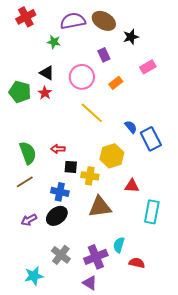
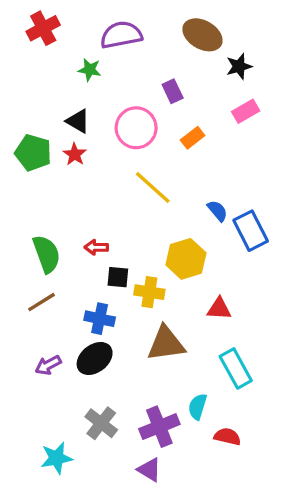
brown ellipse: (104, 21) -> (202, 35), moved
black star: (131, 37) -> (239, 66), moved
cyan rectangle: (152, 212) -> (236, 368), moved, turned -40

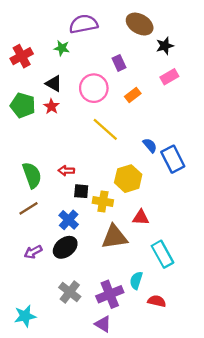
red cross: (43, 28) -> (22, 56), moved
red triangle: (219, 309) -> (141, 218), moved
blue cross: (100, 319) -> (69, 220), turned 30
cyan star: (56, 458) -> (25, 316), moved

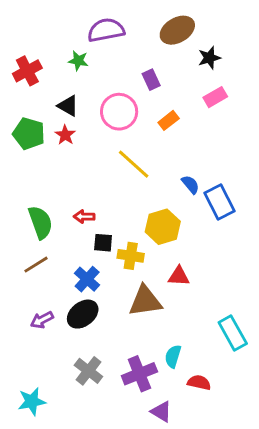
brown ellipse: (140, 24) -> (177, 30), turned -60
cyan rectangle: (162, 254) -> (233, 333), moved
purple triangle: (103, 324) -> (161, 412), moved

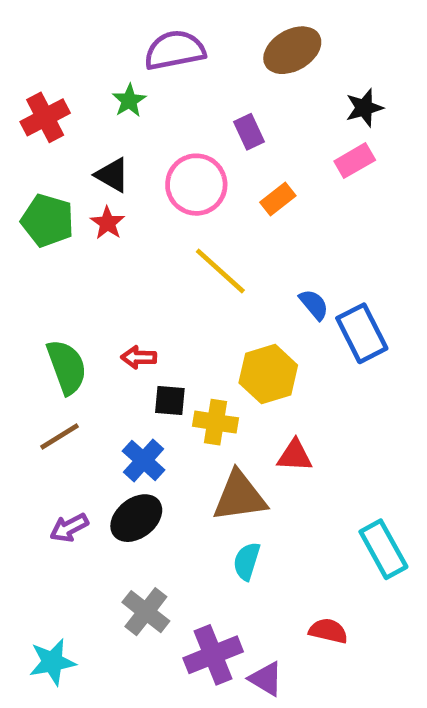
black star: (209, 58) -> (364, 108), moved
green star: (78, 61) -> (129, 101), turned 30
cyan semicircle: (173, 356) -> (247, 561), moved
purple cross: (139, 374) -> (213, 655), moved

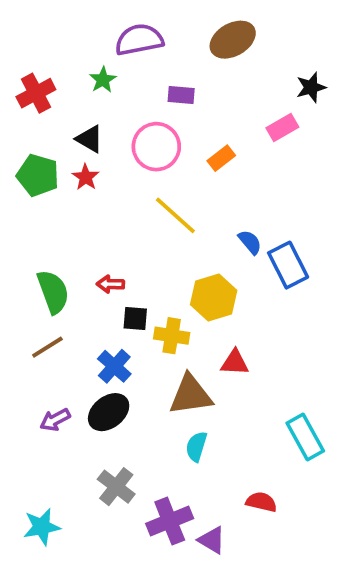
black star: (364, 108) -> (311, 87), moved
purple rectangle: (249, 132) -> (181, 95), moved, turned -60

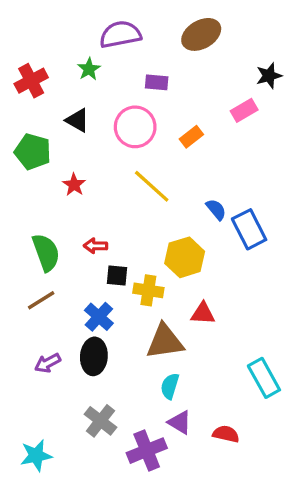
red star: (86, 177) -> (74, 185), moved
black ellipse: (109, 412) -> (94, 356), turned -48
purple triangle: (212, 540) -> (180, 422), moved

